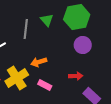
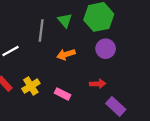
orange arrow: (39, 62) -> (66, 54), moved
yellow cross: (17, 78) -> (31, 86), size x0.7

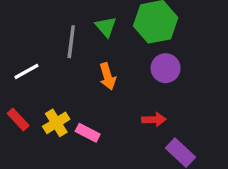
orange arrow: (66, 54) -> (108, 76), turned -90
pink rectangle: (63, 94) -> (88, 133), moved

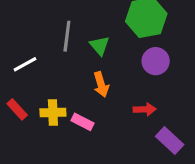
green triangle: (106, 27) -> (100, 46), moved
orange arrow: (108, 76) -> (101, 84), moved
yellow cross: (56, 123) -> (53, 112), turned 30

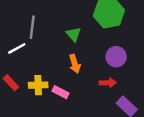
gray line: (67, 36) -> (32, 27), moved
purple circle: (156, 61) -> (116, 57), moved

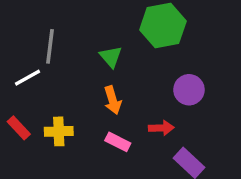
purple circle: (116, 57) -> (189, 90), moved
pink rectangle: (61, 92) -> (118, 142), moved

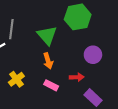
green triangle: (111, 57) -> (47, 35), size x1.5
yellow cross: (59, 131) -> (16, 79), turned -35

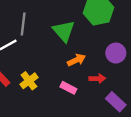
orange arrow: (48, 61) -> (76, 60), moved, turned -98

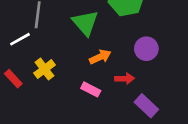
yellow cross: (29, 81) -> (44, 69), moved

